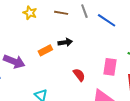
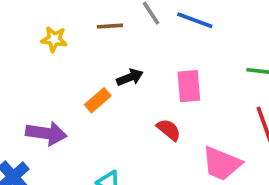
pink rectangle: (110, 67) -> (189, 86), moved

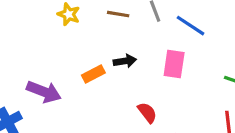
pink rectangle: (189, 86) -> (174, 64), moved

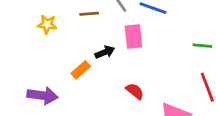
pink rectangle: (174, 64) -> (133, 36), moved

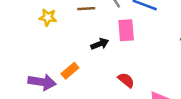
orange rectangle: (81, 70) -> (70, 71), moved

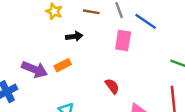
black arrow: (100, 44) -> (74, 36), moved

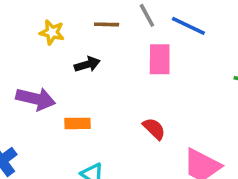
orange rectangle: (63, 65) -> (78, 123), moved, turned 35
purple arrow: (35, 69) -> (36, 99), moved

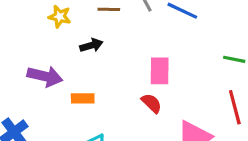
pink rectangle: (160, 59) -> (160, 71), moved

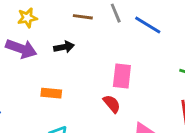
yellow star: (60, 16) -> (27, 18), moved, turned -30
purple arrow: (45, 76) -> (21, 49), moved

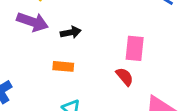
black arrow: (64, 47) -> (71, 32), moved

